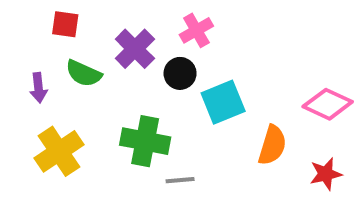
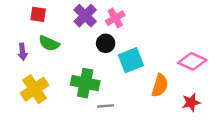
purple cross: (135, 49) -> (85, 16), moved

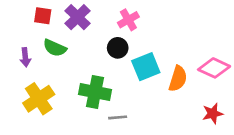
purple cross: (85, 16) -> (78, 17), moved
orange semicircle: (160, 85) -> (178, 79), moved

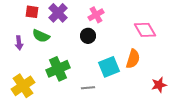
cyan square: (146, 67) -> (109, 67), moved
pink diamond: (214, 68) -> (145, 30), moved, turned 35
green cross: (95, 92) -> (58, 69), moved, turned -35
yellow cross: (39, 99) -> (23, 86), moved

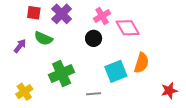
pink diamond: (145, 30) -> (128, 28), moved
purple arrow: (19, 43) -> (20, 46), turned -136
yellow cross: (23, 86) -> (24, 92), size x0.7

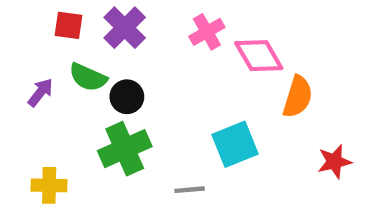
black circle: (94, 38) -> (127, 97), moved
orange semicircle: (141, 63) -> (298, 97), moved
red star: (169, 91) -> (334, 162), moved
yellow cross: (24, 92) -> (49, 185), turned 35

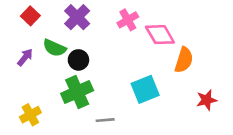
red square: (68, 25) -> (30, 16), moved, turned 36
yellow cross: (49, 185) -> (30, 115), turned -30
gray line: (190, 190) -> (105, 120), moved

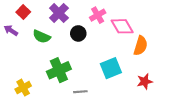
purple arrow: (25, 57) -> (11, 30), moved, turned -96
black circle: (78, 60) -> (78, 33), moved
red star: (207, 100) -> (145, 81), moved

